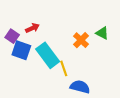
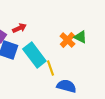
green triangle: (102, 33) -> (80, 37), moved

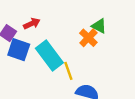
green triangle: (80, 37) -> (99, 26), moved

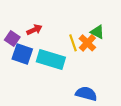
cyan rectangle: (49, 56) -> (51, 59), turned -36
yellow line: (68, 71) -> (73, 43), moved

